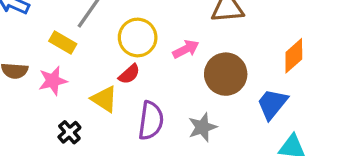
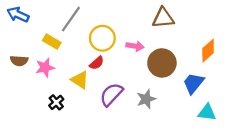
pink arrow: (186, 49) -> (135, 46), turned 36
purple semicircle: (151, 121) -> (111, 94), turned -145

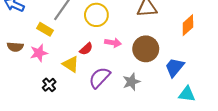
yellow circle: (102, 38) -> (96, 15), moved
pink arrow: (135, 46) -> (113, 43), moved
orange diamond: (208, 51) -> (188, 25), moved

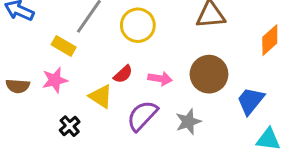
pink arrow: (113, 43) -> (160, 79), moved
brown semicircle: (15, 47) -> (18, 86), moved

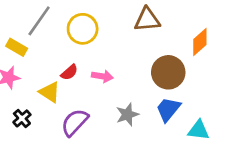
brown circle: (209, 74) -> (168, 72), moved
blue trapezoid: (251, 101) -> (168, 109), moved
purple semicircle: (142, 116) -> (75, 122), moved

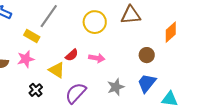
yellow circle: (83, 29) -> (95, 22), moved
brown circle: (168, 72) -> (147, 55), size x0.6

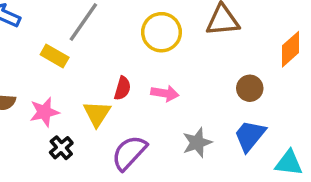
red semicircle: (72, 55) -> (122, 88), turned -32
pink star: (26, 59) -> (44, 112), moved
yellow triangle: (57, 70) -> (97, 114), turned 30

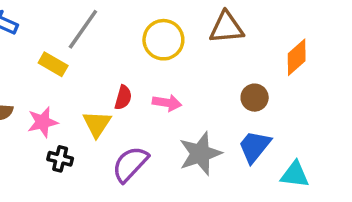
gray star: (197, 143) -> (200, 154), size x1.4
black cross: (61, 148) -> (60, 159), turned -35

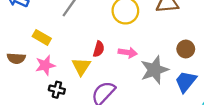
yellow rectangle: (53, 64) -> (42, 37), moved
gray star: (200, 154) -> (154, 70), moved

